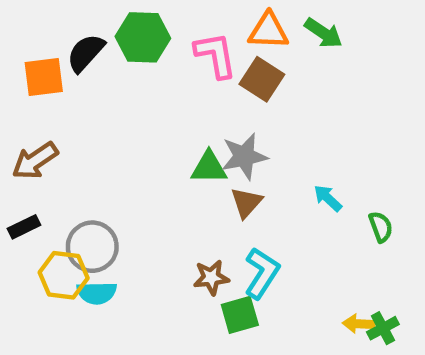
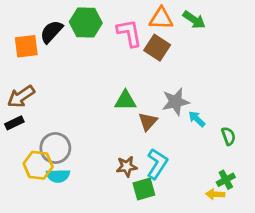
gray star: (244, 156) -> (176, 102), moved
black rectangle: (24, 227) -> (14, 123), moved
green cross: (383, 328) -> (226, 180), moved

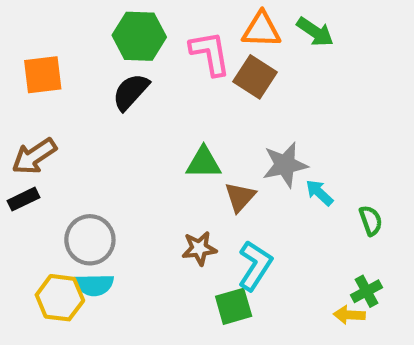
black semicircle: (51, 32) -> (131, 92), moved
yellow hexagon: (38, 165) -> (60, 298), moved
brown star: (127, 166) -> (199, 248), moved

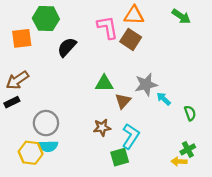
green arrow: (315, 32) -> (181, 16), moved
green hexagon: (139, 36) -> (46, 19), moved

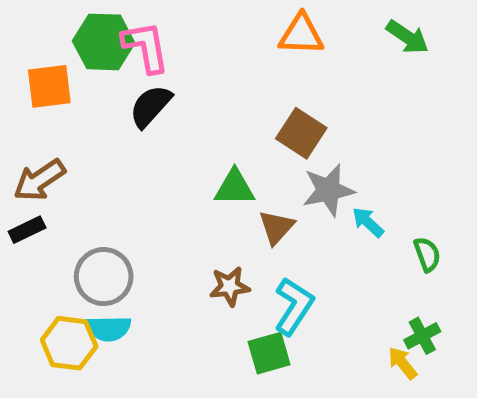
pink L-shape: (108, 27) -> (146, 47), moved
brown square: (131, 39) -> (301, 133), moved
yellow arrow: (179, 162) -> (402, 363), turned 48

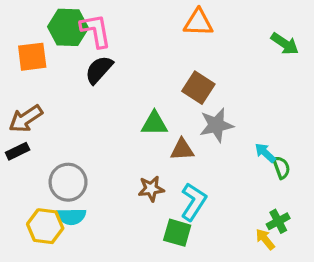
green arrow: (407, 37) -> (285, 44), moved
cyan arrow: (368, 222) -> (265, 153), moved
brown triangle: (277, 227) -> (182, 150), turned 45
green square: (269, 353) -> (177, 233), turned 32

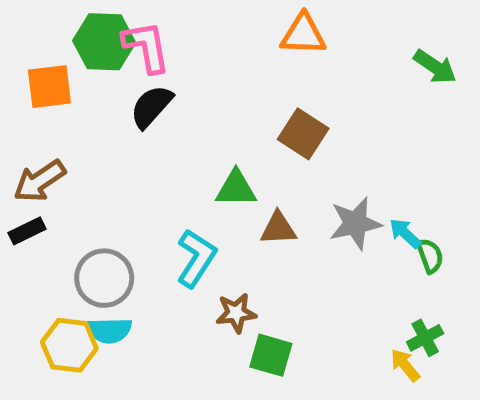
gray star: (216, 125) -> (355, 223), moved
brown star: (151, 189) -> (236, 313), moved
cyan L-shape: (193, 202) -> (196, 258), moved

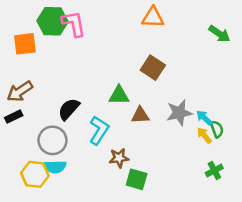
black semicircle: (151, 106) -> (69, 109), moved
yellow arrow: (405, 365) -> (204, 135), moved

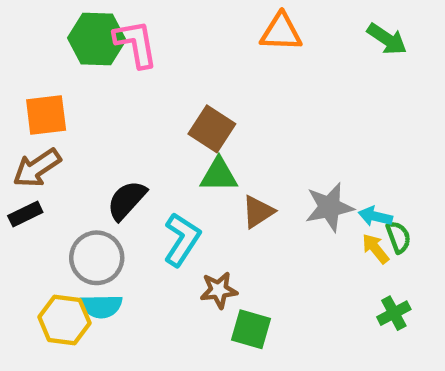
green arrow: (219, 34) -> (387, 39), moved
orange square: (25, 44) -> (46, 115), moved
brown square: (153, 68) -> (212, 129), moved
brown triangle: (140, 115) -> (258, 212), turned -30
cyan arrow: (204, 118) -> (375, 216), turned -30

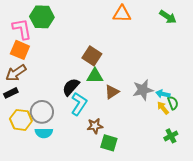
pink L-shape: (136, 44) -> (22, 29), moved
orange square: (46, 115) -> (20, 50), turned 30
black semicircle: (127, 200) -> (71, 87), moved
yellow hexagon: (64, 320) -> (21, 120), moved

